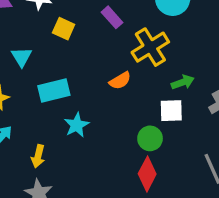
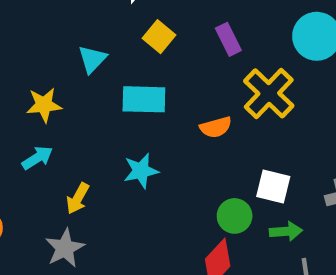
yellow cross: (150, 47) -> (269, 93), turned -30
green arrow: (183, 82) -> (286, 231), moved
cyan rectangle: (54, 91) -> (144, 99), moved

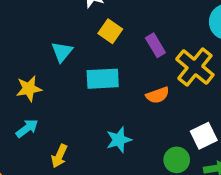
purple rectangle: (228, 39) -> (155, 45), moved
cyan star: (141, 171) -> (119, 140), moved
white square: (273, 186) -> (204, 136), turned -35

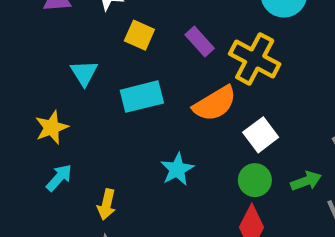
orange semicircle: (158, 95) -> (215, 104), size x1.5
white square: (204, 136) -> (261, 135), moved

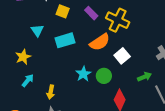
green circle: (255, 180) -> (104, 76), moved

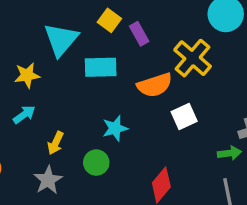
purple rectangle: (91, 13) -> (139, 34), moved
cyan triangle: (37, 30) -> (61, 40), size x1.6
green circle: (104, 76) -> (96, 163), moved
green arrow: (144, 77) -> (229, 153), moved

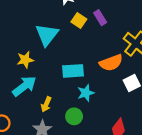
purple rectangle: (139, 34) -> (100, 18), moved
cyan rectangle: (101, 67) -> (73, 71), moved
cyan arrow: (24, 115) -> (24, 86), size x1.6

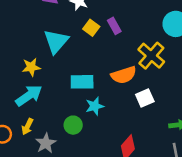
yellow arrow: (46, 104) -> (27, 127), moved
green circle: (74, 116) -> (73, 125), moved

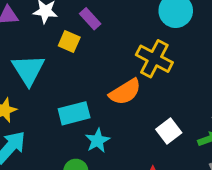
purple rectangle: (114, 26) -> (90, 19), moved
white square: (145, 98) -> (169, 131), moved

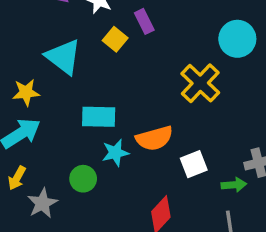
cyan triangle: (28, 70) -> (63, 57), turned -36
orange semicircle: (125, 92) -> (154, 138), moved

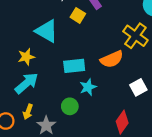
orange semicircle: (154, 138) -> (112, 59), moved

